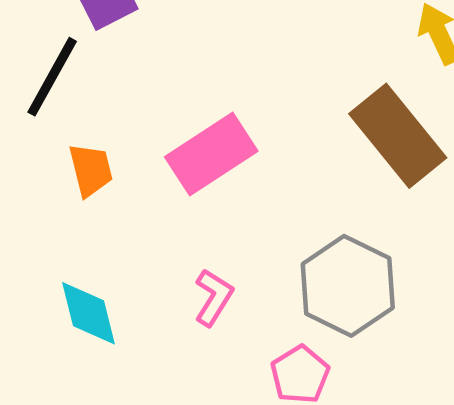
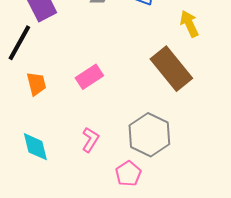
pink rectangle: (211, 154) -> (89, 77), size x0.7

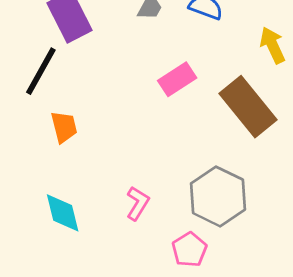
pink rectangle: (89, 77) -> (177, 79), moved

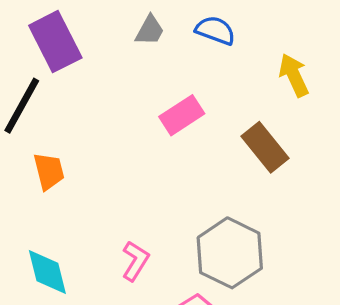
brown rectangle: (248, 107) -> (265, 147), size x0.7

